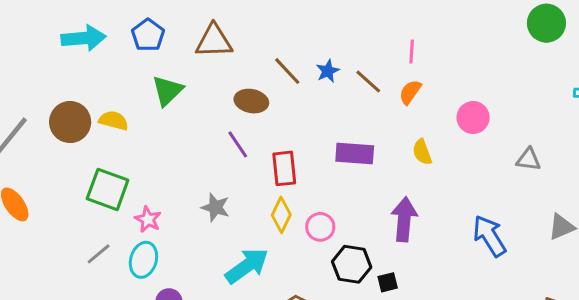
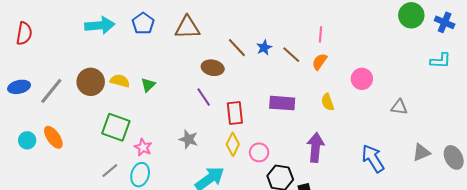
green triangle: (167, 91) -> (148, 85), moved, size x0.7

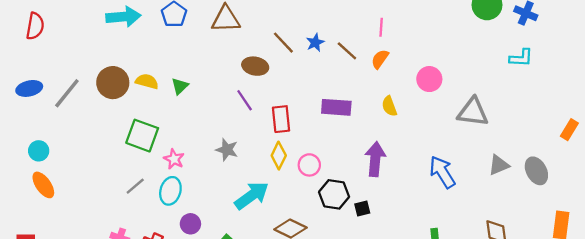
gray triangle: (399, 107) -> (473, 112), size x1.6
orange ellipse: (53, 137) -> (43, 185), moved

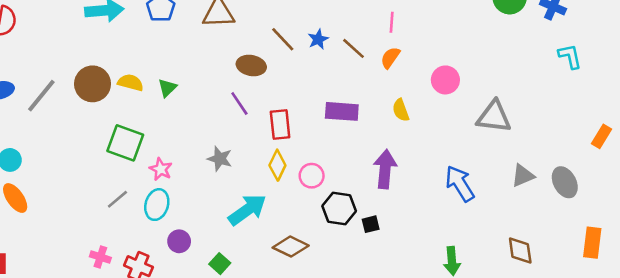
cyan L-shape: (521, 58) -> (570, 56), moved, turned -105

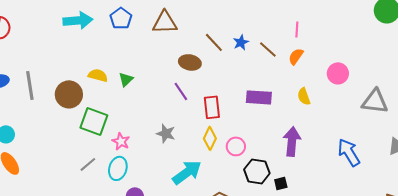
brown circle: (93, 84) -> (69, 94), moved
gray line: (41, 96) -> (30, 85), turned -48

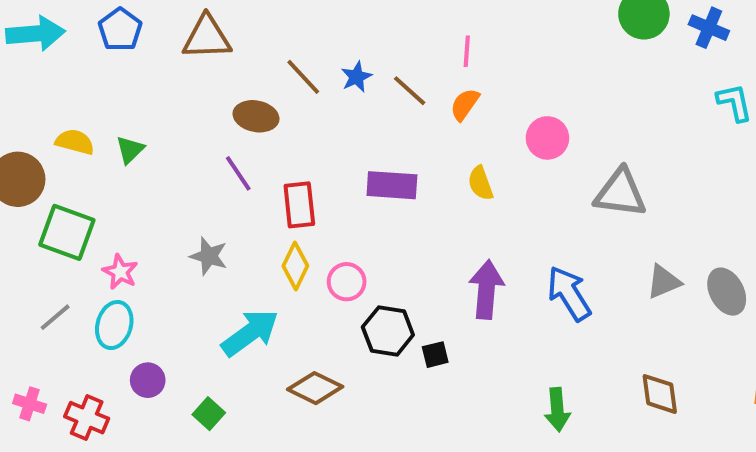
purple arrow: (292, 141) -> (486, 290), moved

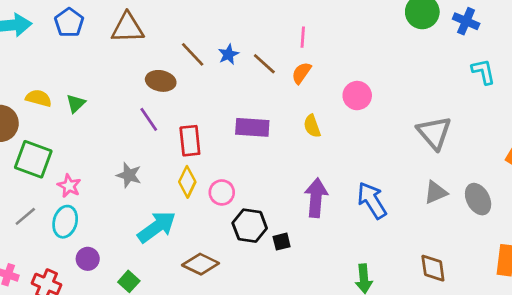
gray triangle: (620, 193) -> (434, 133), moved, turned 42

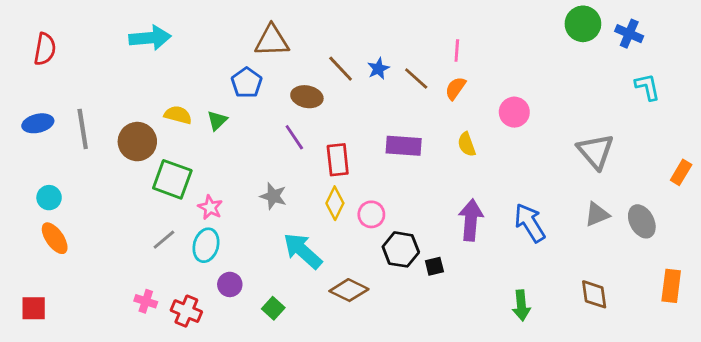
blue pentagon: (69, 22) -> (247, 83), moved
cyan arrow: (157, 227) -> (303, 251), turned -102

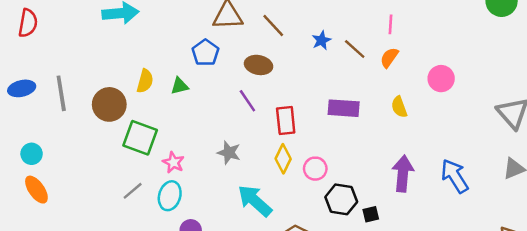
brown line: (341, 69) -> (273, 26), moved
yellow semicircle: (178, 115) -> (145, 81), turned 90
green triangle: (217, 121) -> (180, 86), turned 30

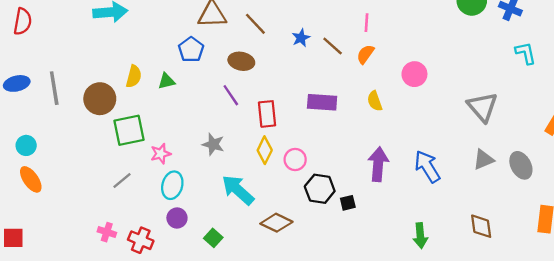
green square: (140, 138) -> (129, 130), turned -32
pink star: (173, 162) -> (161, 154), turned 30
cyan ellipse: (170, 196) -> (172, 185), moved

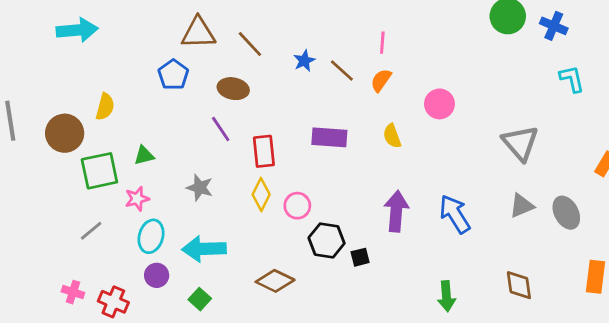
green triangle: (166, 81) -> (144, 155), moved
cyan arrow: (238, 190) -> (204, 249), moved, turned -44

